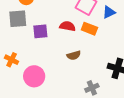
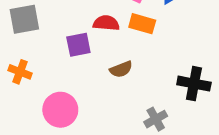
purple square: (40, 31) -> (78, 45), moved
orange cross: (12, 60) -> (20, 72), moved

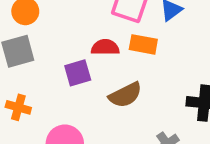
brown semicircle: (121, 69) -> (125, 95), size x1.4

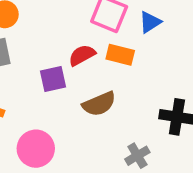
red semicircle: (105, 47) -> (82, 55), turned -32

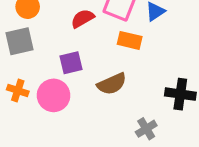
red semicircle: (82, 55) -> (83, 19), moved
pink circle: (36, 149) -> (54, 95), moved

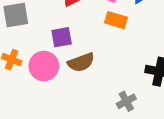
brown semicircle: (112, 84) -> (81, 62), moved

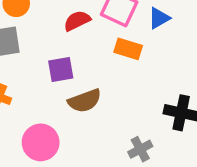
pink circle: (44, 66) -> (41, 142), moved

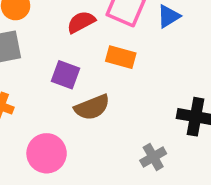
orange rectangle: (128, 49) -> (121, 57), moved
purple square: (61, 69) -> (65, 75), turned 32

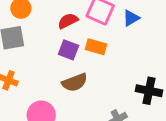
purple square: (65, 75) -> (68, 50), moved

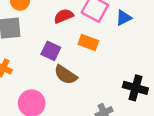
purple square: (68, 50) -> (51, 51), moved
brown semicircle: (75, 82) -> (66, 75), turned 50

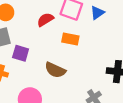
purple square: (51, 51) -> (21, 53), moved

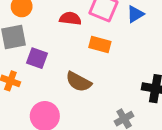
red semicircle: (45, 20) -> (70, 18), turned 35

